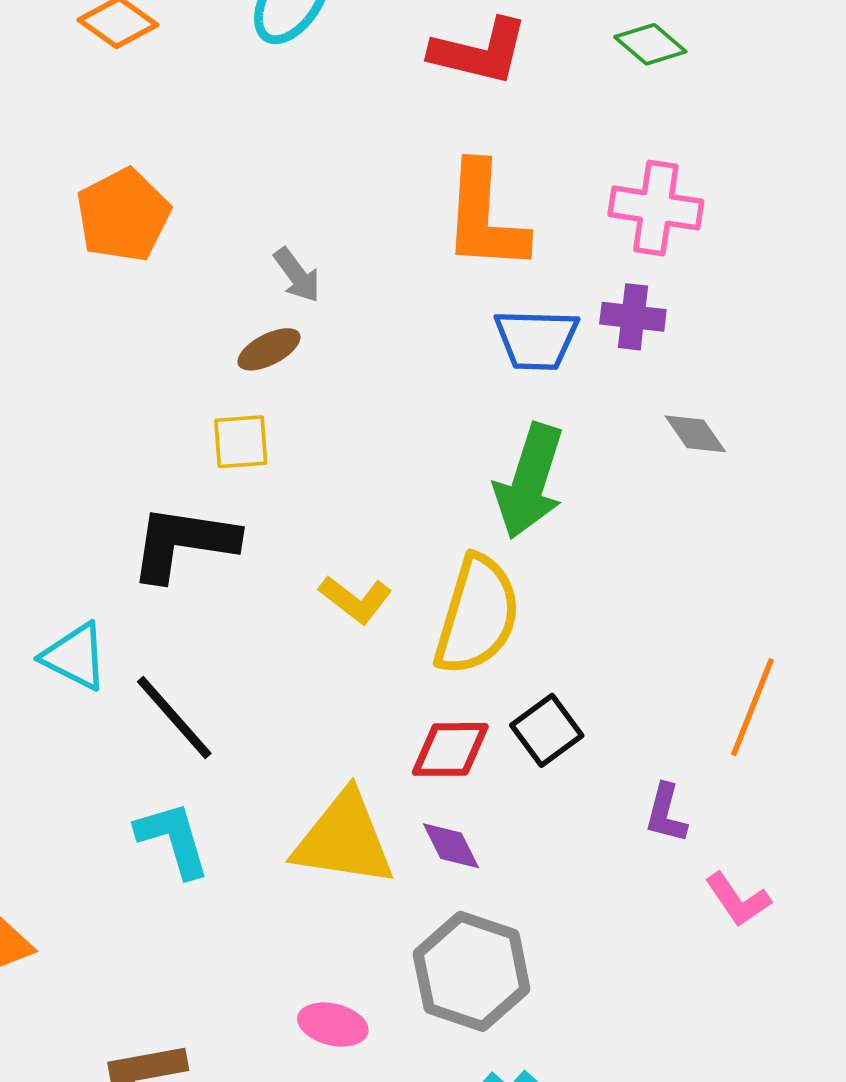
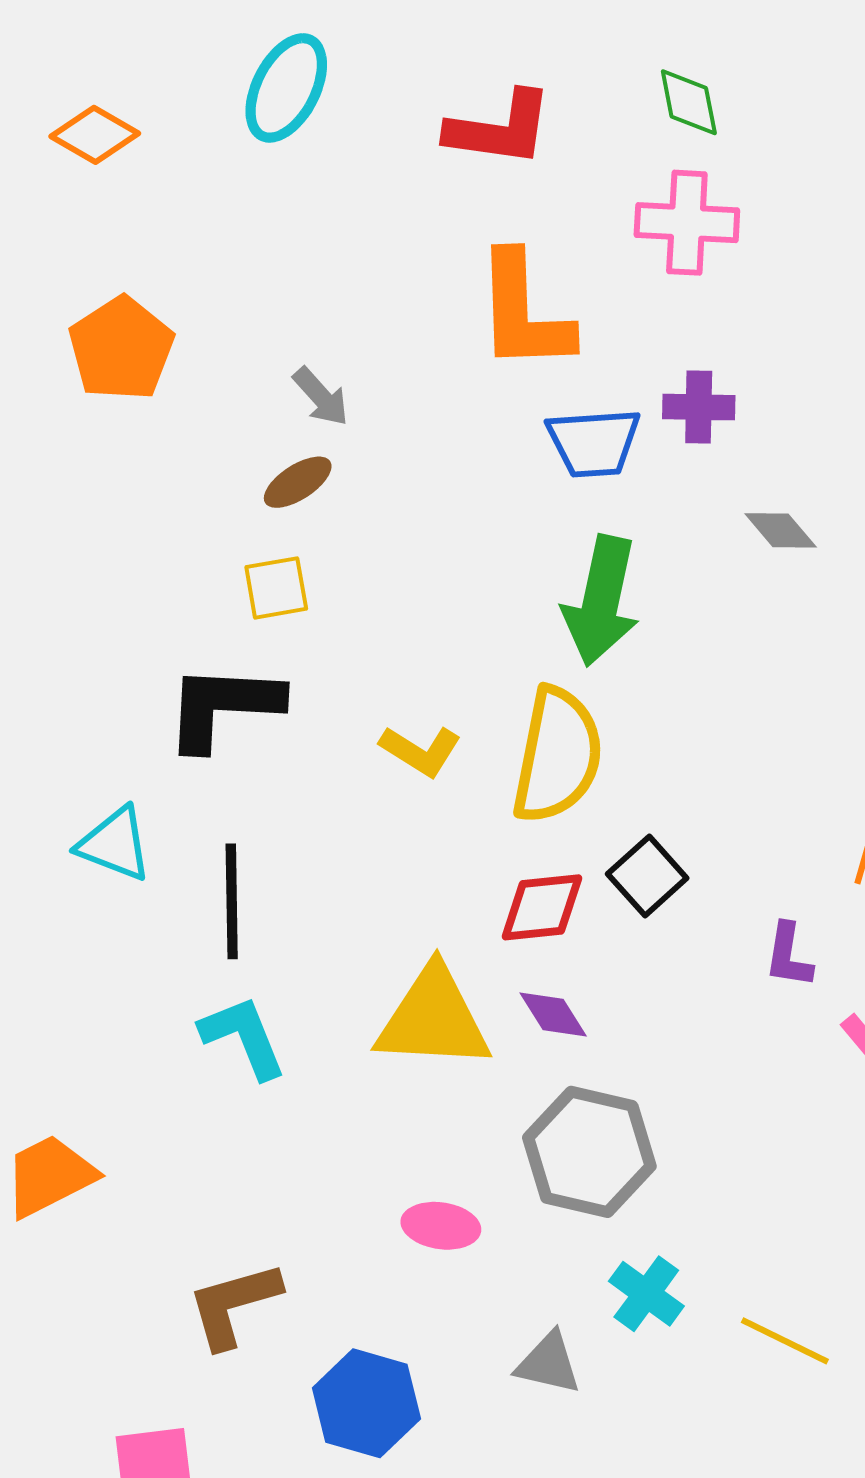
green diamond: (650, 44) -> (689, 102), turned 44
pink cross: (656, 208) -> (687, 223), moved
black line: (174, 717) -> (232, 901), turned 46

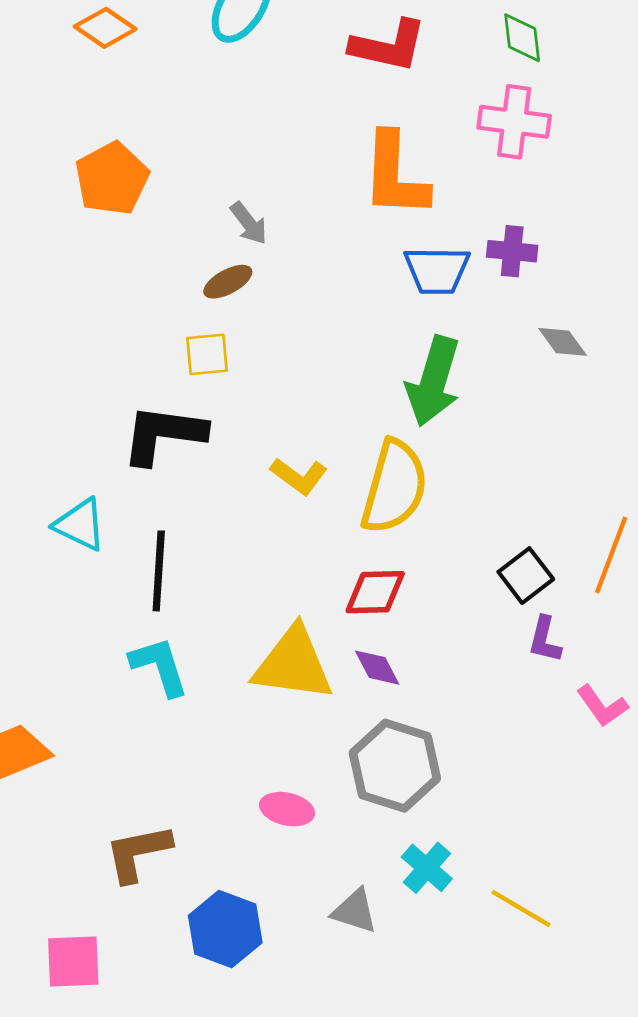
black square: (647, 876) -> (526, 576), moved

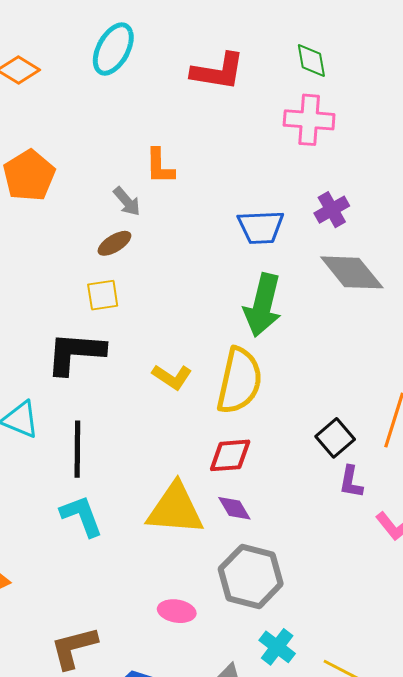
orange L-shape: (395, 175) -> (160, 166), moved, size x0.6
purple cross: (512, 251) -> (332, 210), moved, turned -32
gray diamond: (563, 342) -> (352, 272), size x1.8

